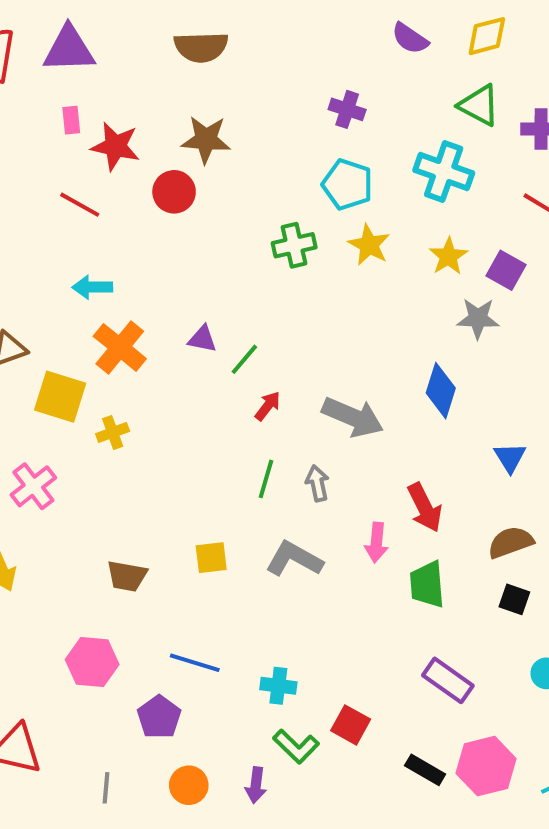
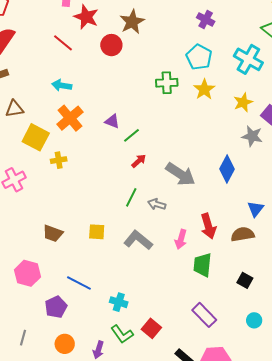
brown star: (206, 140) -> (132, 22), turned 30
gray arrow: (317, 483) -> (157, 204), turned -72
brown semicircle: (511, 542) -> (243, 234), moved

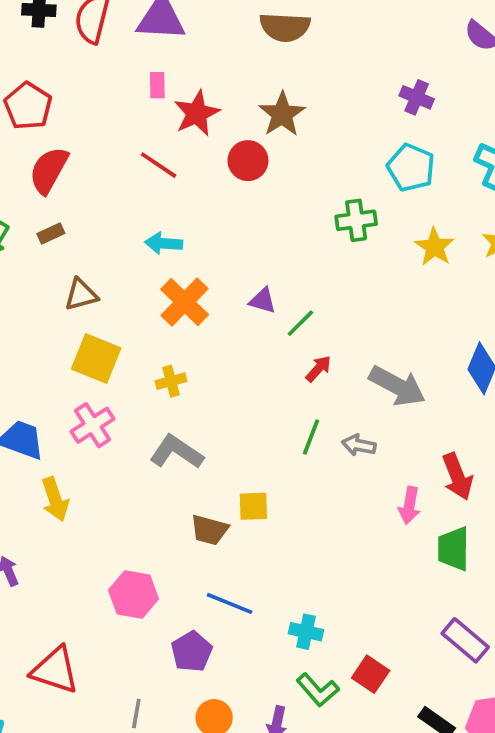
red star: (86, 17) -> (197, 113), turned 30
yellow star: (204, 89) -> (435, 247), moved
yellow square: (36, 137) -> (96, 359), moved
brown trapezoid: (53, 233) -> (209, 530), moved
gray L-shape: (138, 240) -> (176, 452), moved

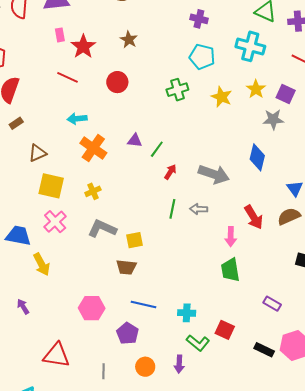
brown star: (282, 114) -> (129, 40), size x0.7
red circle: (248, 161) -> (117, 82), moved
yellow square: (253, 506) -> (134, 240), moved
green trapezoid: (453, 549) -> (230, 270), moved
purple rectangle: (465, 640) -> (272, 304), size x0.7

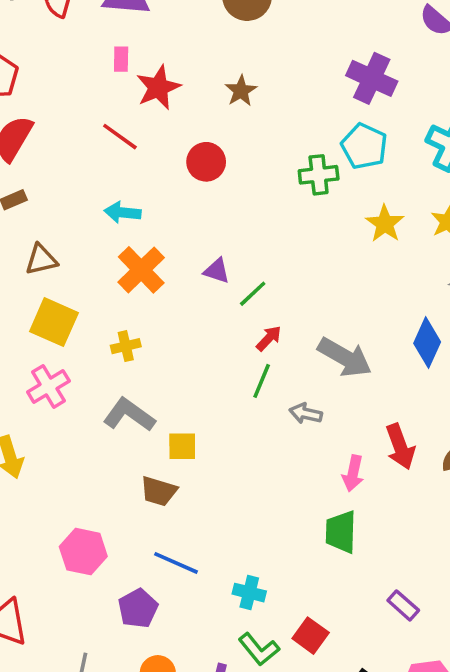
purple cross: (199, 19) -> (372, 78), size x1.5
green cross: (177, 90) -> (319, 175), moved
green line: (172, 209) -> (262, 381), moved

